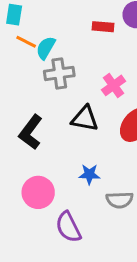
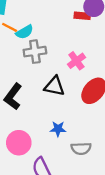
red rectangle: (103, 27) -> (82, 16), moved
cyan semicircle: (46, 48) -> (25, 32), turned -150

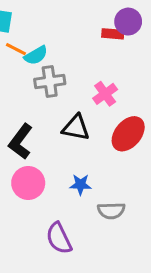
pink circle: (19, 143) -> (28, 183), moved

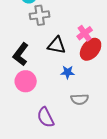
pink cross: (105, 94) -> (85, 33), moved
blue star: (80, 185) -> (68, 72), moved

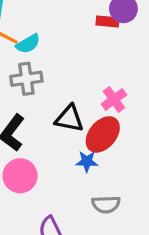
gray cross: (40, 15) -> (26, 79), moved
red ellipse: (91, 49) -> (103, 134), moved

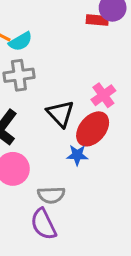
black triangle: (69, 119) -> (60, 114), turned 36
gray semicircle: (106, 204) -> (51, 195), moved

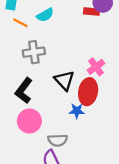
cyan semicircle: (20, 41) -> (45, 15), moved
red ellipse: (93, 129) -> (88, 92), turned -30

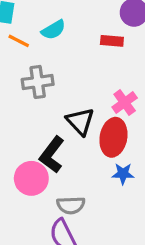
red rectangle: (91, 11) -> (112, 41), moved
black L-shape: (24, 91) -> (52, 155), moved
blue star: (77, 111) -> (123, 174), moved

